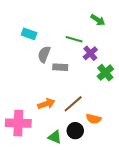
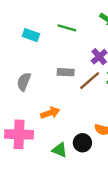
green line: (74, 39) -> (67, 28), moved
gray semicircle: (44, 54) -> (24, 82), moved
brown line: (73, 104) -> (90, 81), moved

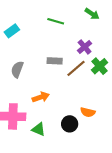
cyan rectangle: (31, 35) -> (12, 31), moved, turned -56
green triangle: (60, 150) -> (39, 129), moved

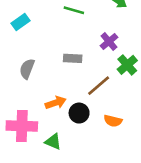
brown line: (76, 68) -> (99, 86), moved
black circle: (70, 124) -> (79, 113), moved

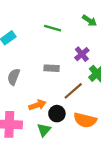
orange semicircle: (113, 121) -> (85, 120), size x1.5
green triangle: (53, 142) -> (44, 130), moved, turned 48

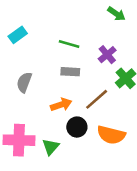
green line: (53, 28) -> (69, 44), moved
orange arrow: (37, 105) -> (61, 105), moved
green triangle: (44, 130) -> (51, 147), moved

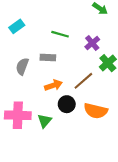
gray rectangle: (70, 72) -> (48, 57), moved

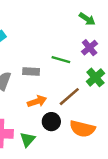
green line: (60, 34) -> (61, 60), moved
purple cross: (92, 43) -> (90, 48), moved

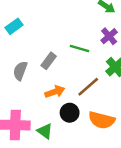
gray rectangle: (31, 71) -> (49, 61), turned -56
green triangle: (27, 139) -> (45, 131), turned -35

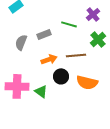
gray rectangle: (49, 61) -> (44, 34), turned 32
brown line: (88, 87) -> (76, 55), turned 36

